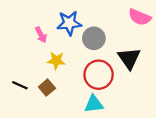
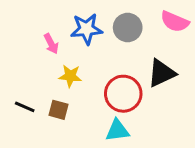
gray circle: (94, 38) -> (128, 27), moved
black triangle: (129, 58) -> (161, 73), turned 40
brown square: (47, 88) -> (59, 110), turned -35

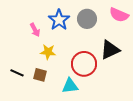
blue star: (86, 29) -> (59, 20), turned -30
cyan triangle: (117, 130) -> (70, 86), moved

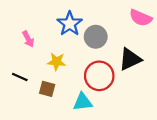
gray circle: (87, 19) -> (96, 37), moved
pink arrow: (35, 30) -> (28, 39), moved
black line: (17, 73) -> (20, 77), moved

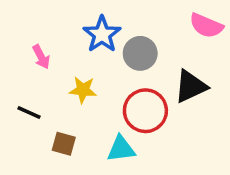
brown square: (47, 89) -> (64, 144), moved

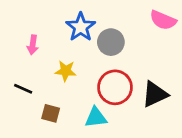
pink arrow: (41, 57) -> (33, 45), turned 36
black triangle: (191, 86) -> (155, 94), moved

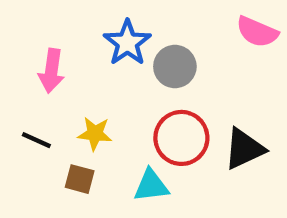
pink arrow: (33, 45) -> (51, 71), size x1.4
yellow star: (66, 71) -> (95, 134), moved

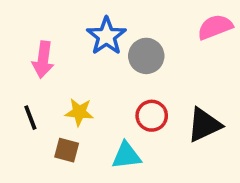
pink semicircle: (257, 32) -> (215, 27), turned 136
red circle: (181, 138) -> (152, 116), size x0.7
black line: (36, 140) -> (30, 118), turned 45

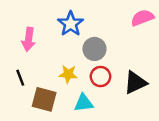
gray circle: (146, 56) -> (94, 49), moved
yellow star: (79, 112) -> (68, 74), moved
brown square: (67, 150) -> (44, 99), size x1.5

